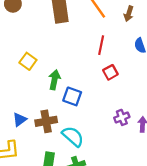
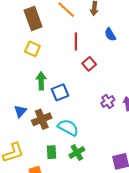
yellow square: (28, 61) -> (32, 49), moved
blue square: (72, 96) -> (60, 92), turned -30
blue triangle: (20, 120) -> (20, 111), moved

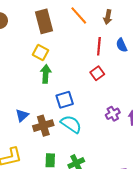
red line: (76, 41) -> (99, 46), moved
green arrow: (41, 81) -> (46, 74), moved
cyan semicircle: (68, 128) -> (71, 124), moved

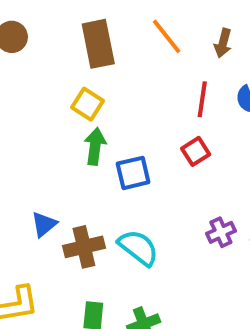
blue square: (65, 100) -> (133, 173), moved

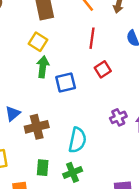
red line: (202, 99) -> (92, 38), moved
cyan semicircle: (138, 247) -> (77, 140), moved, turned 65

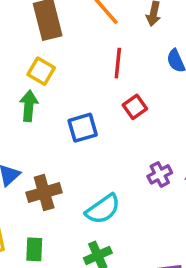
green arrow: (43, 67) -> (29, 106), moved
cyan semicircle: (77, 140) -> (103, 209), turned 45
green rectangle: (43, 168) -> (34, 249), moved

